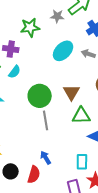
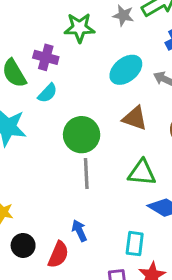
brown triangle: (71, 92) -> (135, 118), moved, turned -48

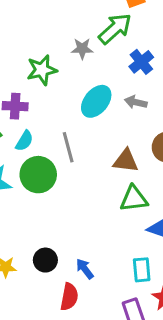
brown triangle: (135, 118) -> (126, 161), moved
green circle: (82, 135) -> (38, 175), moved
gray line: (86, 174) -> (68, 147), moved
black circle: (23, 245) -> (45, 260), moved

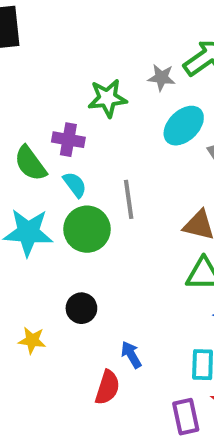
cyan ellipse: (96, 101) -> (184, 126), moved
cyan semicircle: (24, 141) -> (75, 185), turned -75
black circle: (45, 260) -> (81, 308), moved

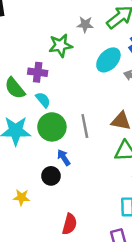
gray star: (161, 78) -> (85, 25), moved
gray line: (129, 199) -> (85, 126), moved
blue arrow: (131, 355) -> (64, 157), moved

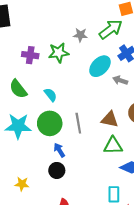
purple cross: (38, 72) -> (30, 55), moved
cyan semicircle: (43, 100) -> (50, 95), moved
black circle: (51, 176) -> (57, 170), moved

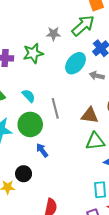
gray line: (78, 123) -> (55, 108), moved
black circle: (57, 170) -> (24, 174), moved

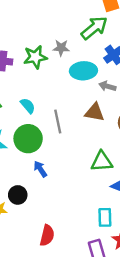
gray star: (53, 34) -> (61, 48), moved
cyan ellipse: (75, 63) -> (83, 71), turned 45
brown triangle: (90, 115) -> (95, 112), moved

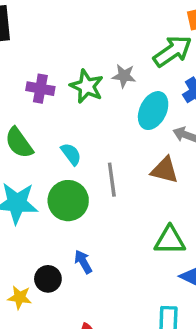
green star: (35, 57) -> (87, 86), turned 30
cyan ellipse: (83, 71) -> (153, 111), turned -65
blue arrow: (40, 169) -> (83, 262), moved

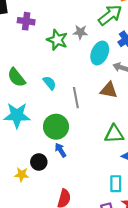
purple cross: (40, 89) -> (26, 21), moved
green circle: (68, 201) -> (56, 127), moved

